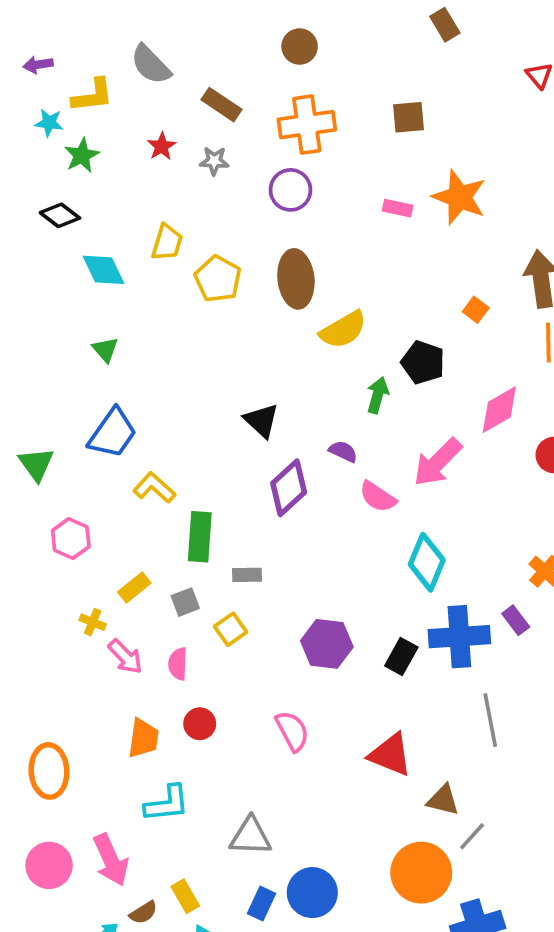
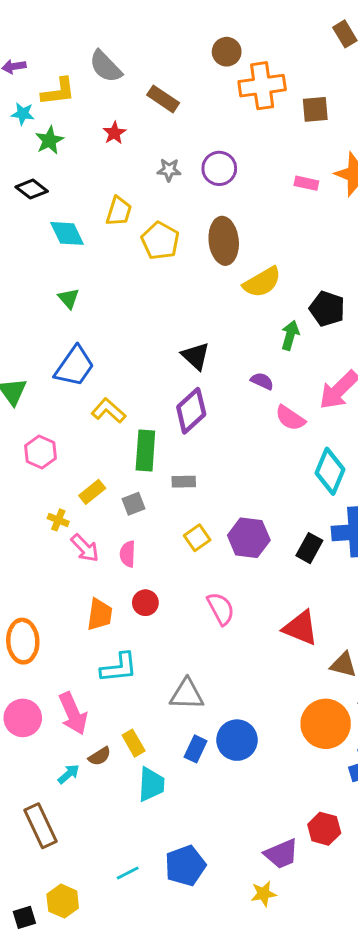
orange cross: (307, 125) -> (262, 86), moved
gray star: (214, 161) -> (169, 170), moved
purple diamond: (289, 488) -> (191, 411), moved
yellow square: (231, 629) -> (197, 538), moved

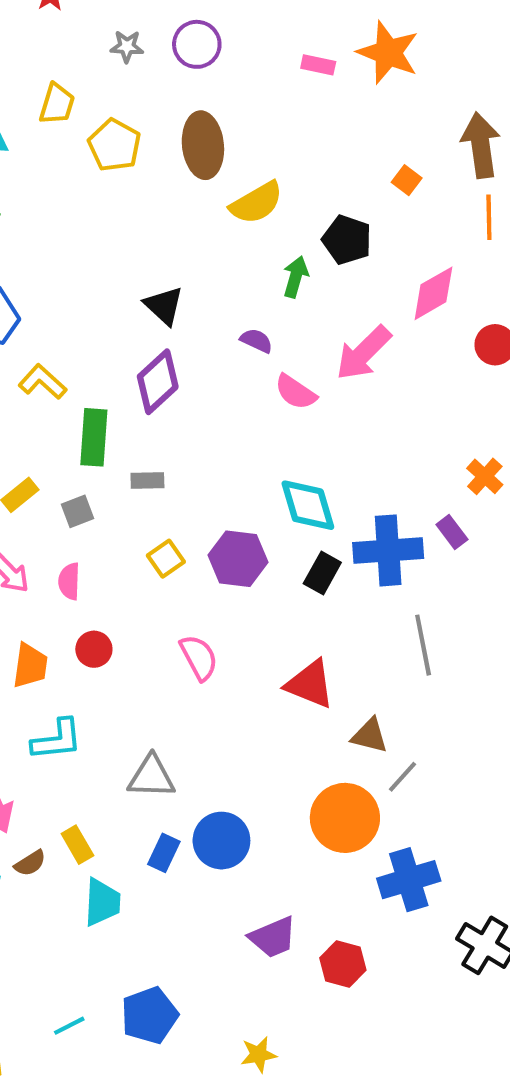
cyan diamond: (330, 471) -> (308, 505), moved, turned -39
purple trapezoid: (281, 854) -> (273, 937), moved

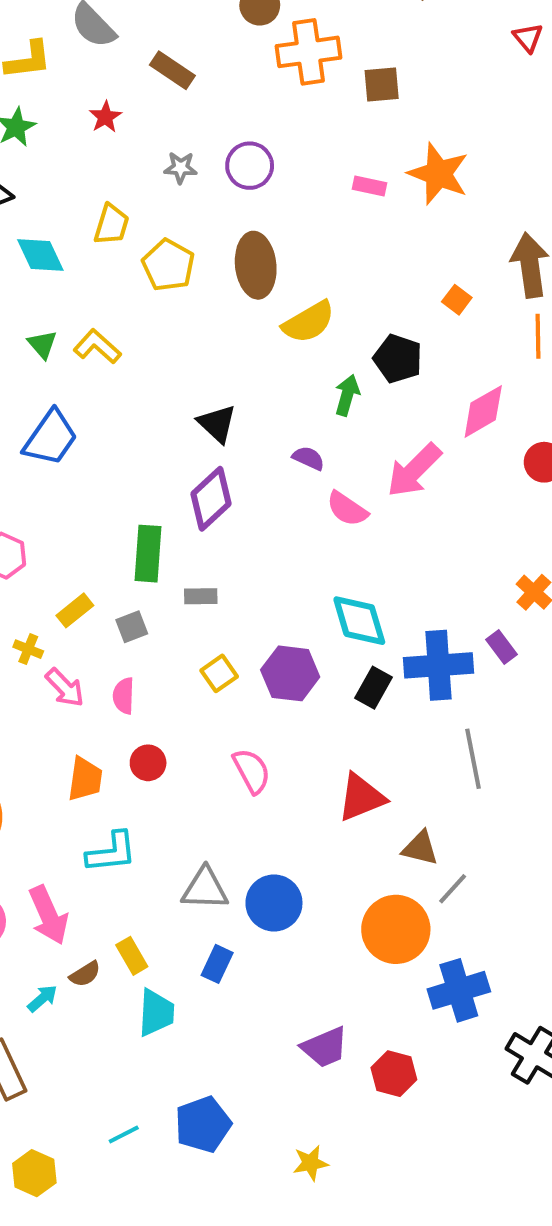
yellow L-shape: (43, 382) -> (97, 346), moved
red triangle: (310, 684) -> (361, 797), turned -44
blue circle: (221, 841) -> (274, 903), moved

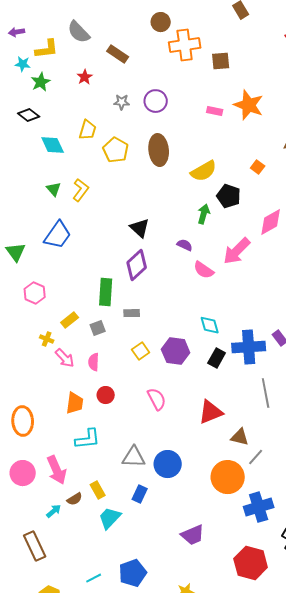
yellow semicircle: (308, 322) -> (204, 171), moved
yellow L-shape: (97, 346) -> (81, 190), turned 85
cyan diamond: (359, 621) -> (210, 325), size x0.7
cyan trapezoid: (156, 1013) -> (110, 518), turned -140
red hexagon: (394, 1074) -> (251, 563), moved, size x1.5

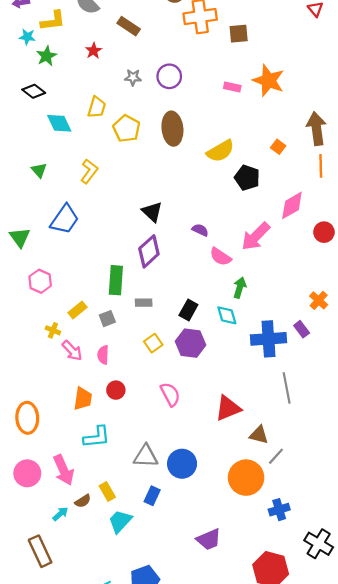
green triangle: (54, 189) -> (39, 170), moved
green arrow: (204, 214) -> (240, 288), moved
black rectangle: (217, 358) -> (188, 310), moved
blue cross: (259, 507) -> (279, 510), size x0.7

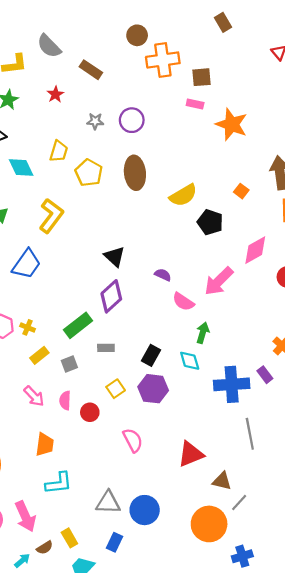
pink rectangle: (232, 87) -> (195, 104), moved
yellow L-shape: (89, 171) -> (51, 216), size x1.4
green rectangle: (116, 280) -> (78, 325), turned 48
yellow cross: (53, 330) -> (28, 327), moved
red circle: (116, 390) -> (90, 412), moved

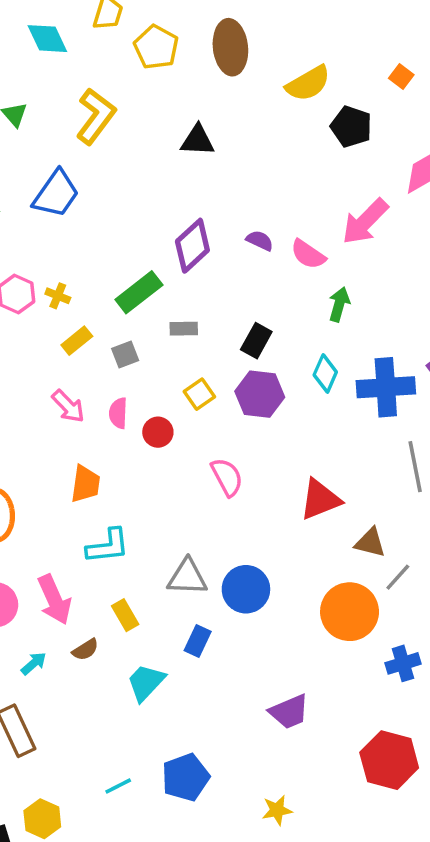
black triangle: (115, 257) -> (198, 140), moved, turned -40
purple semicircle: (163, 275) -> (260, 241), moved
cyan diamond: (190, 361) -> (325, 373), moved, turned 40
yellow rectangle: (69, 538) -> (125, 615), moved
cyan arrow: (22, 560) -> (34, 663), moved

